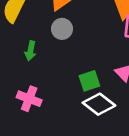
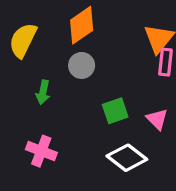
green square: (89, 81) -> (115, 111), moved

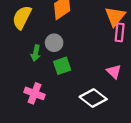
gray circle: (82, 65) -> (54, 43), moved
green square: (115, 111) -> (62, 66), moved

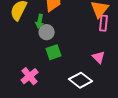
green arrow: (36, 53) -> (40, 21), moved
pink cross: (35, 93) -> (30, 76), turned 30

